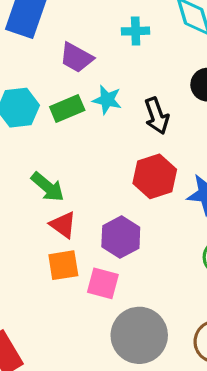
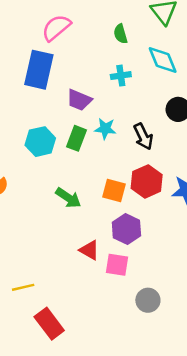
green rectangle: (67, 109) -> (76, 138), turned -40
red triangle: (63, 225) -> (89, 250), moved
orange square: (63, 265) -> (114, 191), moved, turned 30
gray circle: (139, 335) -> (148, 300), size x0.6

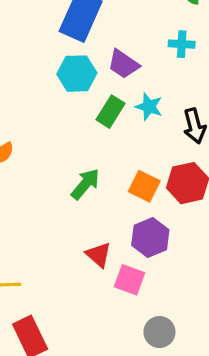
cyan hexagon: (40, 142) -> (77, 74), moved
green arrow: (68, 198) -> (85, 184), turned -95

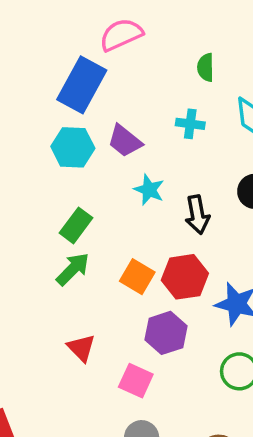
green rectangle: (110, 112) -> (76, 225), moved
purple hexagon: (150, 238) -> (166, 333), moved
pink square: (130, 280) -> (136, 381), moved

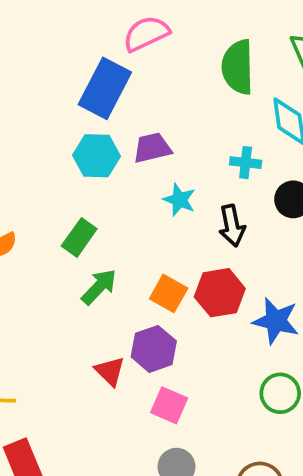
green semicircle: (206, 67) -> (238, 67), size x1.8
cyan cross: (190, 124) -> (246, 163), moved
purple trapezoid: (125, 141) -> (152, 148), turned 129
green rectangle: (76, 225) -> (79, 237), moved
purple hexagon: (166, 333) -> (154, 349), moved

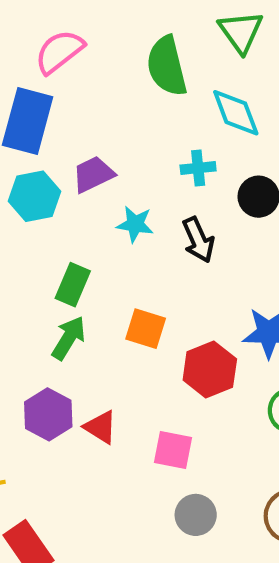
green rectangle: (79, 237) -> (73, 285), moved
red hexagon: (220, 293) -> (210, 369), moved
purple hexagon: (154, 349) -> (48, 414), moved

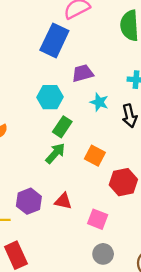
cyan hexagon: (35, 196) -> (50, 97), moved
purple hexagon: (48, 414) -> (29, 201), moved
red triangle: (100, 427) -> (63, 201), turned -30

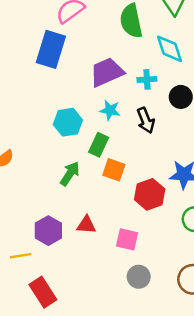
purple trapezoid: (83, 73) -> (107, 72), moved, size x1.4
cyan hexagon: (50, 97) -> (68, 122), moved
green rectangle: (62, 127) -> (99, 145), moved

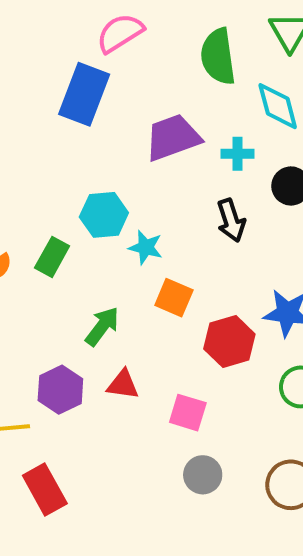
cyan star: (110, 110) -> (146, 247), moved
green rectangle: (99, 145) -> (52, 257), moved
green arrow: (70, 174) -> (102, 326), moved

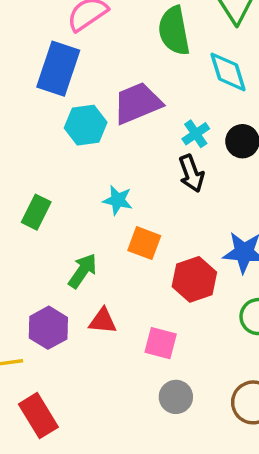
cyan cross: (238, 154) -> (196, 134), moved, turned -32
cyan hexagon: (104, 215) -> (86, 125), moved

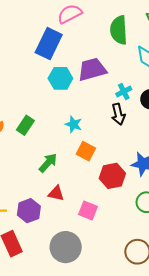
purple hexagon: (48, 328) -> (29, 211), moved
gray circle: (176, 397) -> (66, 247), moved, size x1.6

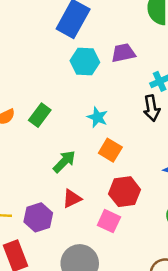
purple trapezoid: (92, 69) -> (123, 53), size x0.7
red hexagon: (112, 176) -> (125, 192), moved
red triangle: (56, 193) -> (72, 199), turned -42

